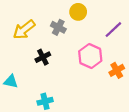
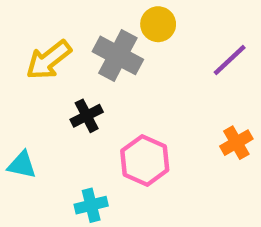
gray cross: (58, 27) -> (118, 55), size x1.5
pink hexagon: (90, 56) -> (145, 160), moved

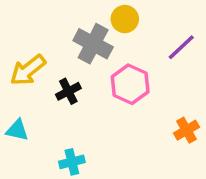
yellow arrow: (49, 60) -> (28, 70), moved
orange cross: (236, 143) -> (186, 130), moved
pink hexagon: (145, 160) -> (130, 84), moved

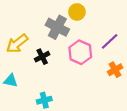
purple line: (181, 47) -> (110, 41), moved
orange cross: (186, 130) -> (115, 70), moved

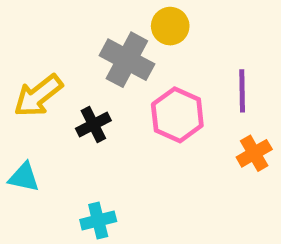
purple line: (110, 41) -> (242, 91), turned -48

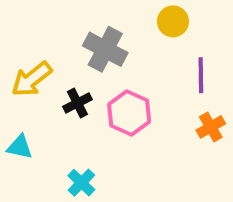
yellow circle: (170, 26) -> (173, 21), moved
pink hexagon: (177, 115) -> (129, 113), moved
cyan cross: (98, 220) -> (81, 183), turned -32

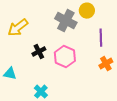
gray cross: (105, 49) -> (66, 21), moved
yellow arrow: (32, 79) -> (18, 28), moved

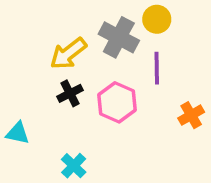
yellow arrow: (18, 28) -> (68, 54), moved
purple line: (101, 38) -> (157, 68), moved

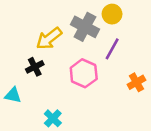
purple line: (157, 68) -> (112, 49), turned 30
black cross: (70, 93) -> (35, 67), moved

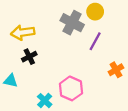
yellow arrow: (49, 38) -> (23, 32), moved, turned 30
pink hexagon: (84, 73) -> (71, 88), moved

